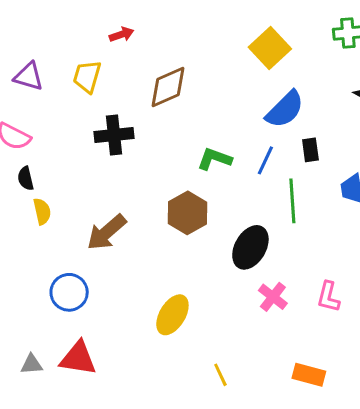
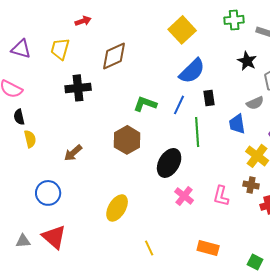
brown arrow: (107, 232) -> (73, 153), size x0.7
red triangle: (78, 358) -> (54, 237), turned 32

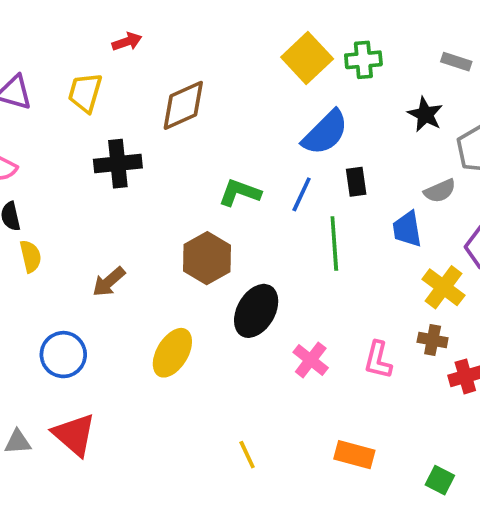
green cross: (234, 20) -> (363, 60), moved
black ellipse: (169, 163) -> (256, 311), moved
yellow ellipse: (117, 208) -> (172, 353), moved

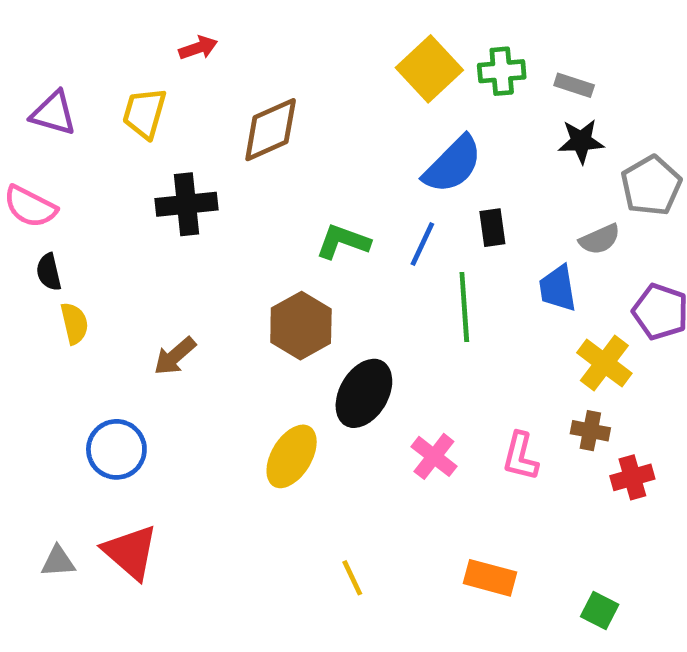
gray rectangle: (456, 62) -> (574, 85), moved
black star: (425, 114) -> (581, 141), turned -30
yellow ellipse: (172, 353) -> (292, 456), moved

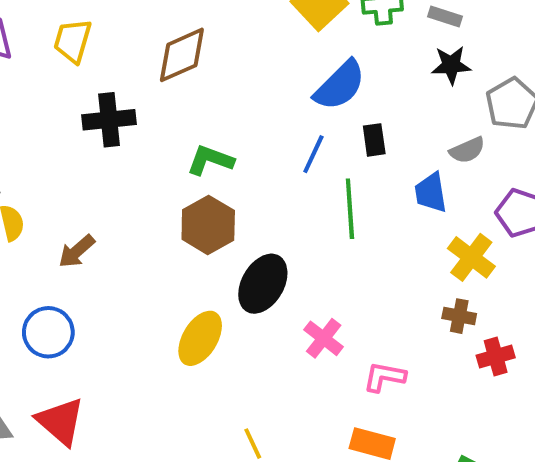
green L-shape: (343, 242) -> (210, 160), moved
brown arrow: (175, 356) -> (77, 251), moved
pink L-shape: (520, 456) -> (384, 377), moved, turned 87

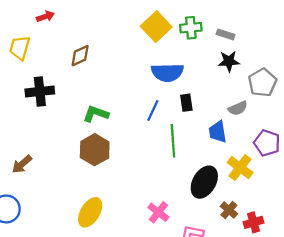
brown diamond: (182, 55) -> (80, 56), size x0.7
blue semicircle: (340, 85) -> (167, 72), turned 44
black ellipse: (263, 284) -> (204, 182), moved
brown cross: (459, 316) -> (229, 210), moved, turned 30

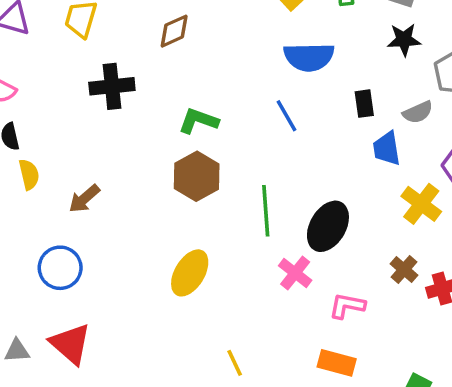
black rectangle: (186, 103) -> (364, 104), moved
blue line: (153, 110) -> (286, 116), turned -55
green line: (173, 141) -> (266, 211), moved
black ellipse: (204, 182) -> (328, 226), moved

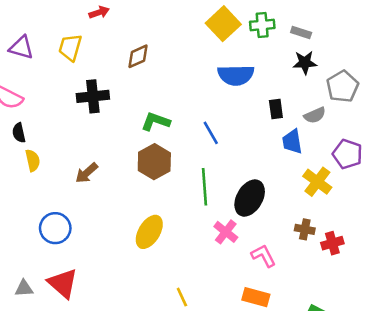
blue line: (286, 116) -> (211, 133), moved
brown arrow: (84, 199) -> (87, 173), moved
brown cross: (404, 269) -> (305, 229), turned -30
pink L-shape: (347, 306) -> (263, 256), turned 52

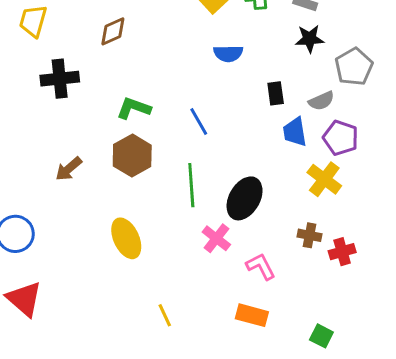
blue semicircle: (236, 75) -> (228, 54), size x0.7
purple pentagon: (347, 154) -> (341, 138), moved
brown arrow: (87, 173) -> (69, 169), moved
yellow ellipse: (149, 232) -> (126, 238), turned -56

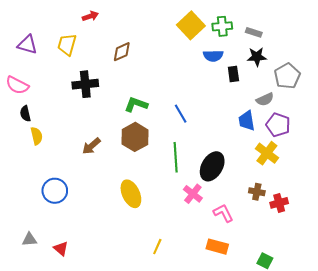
blue semicircle: (228, 54) -> (213, 56), moved
black rectangle: (276, 93) -> (233, 74), moved
red triangle: (24, 299) -> (61, 249), moved, size x0.6
yellow line: (165, 315) -> (157, 247), turned 49

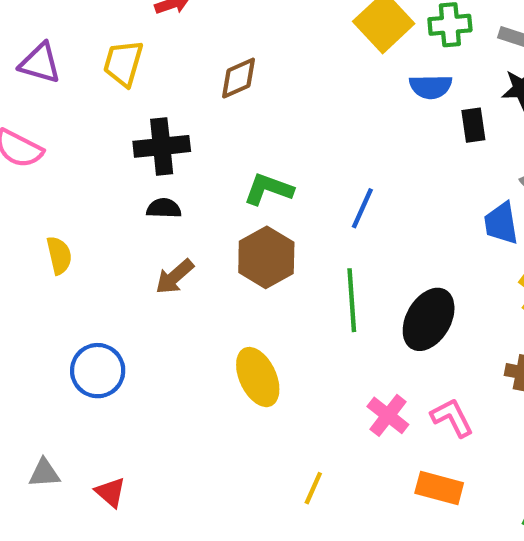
black semicircle: (25, 114) -> (164, 208), moved, turned 105
blue line: (181, 114) -> (362, 208), turned 54
pink cross: (193, 194) -> (388, 415), moved

